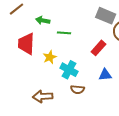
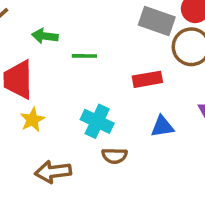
red rectangle: (98, 48) -> (147, 79), turned 42
yellow star: (50, 57) -> (32, 120), moved

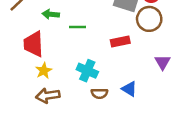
blue triangle: (162, 127) -> (129, 89), moved, turned 42
brown arrow: (53, 172) -> (48, 96), moved

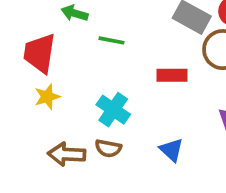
brown semicircle: (99, 93) -> (108, 148), moved
brown arrow: (48, 96) -> (67, 154), moved

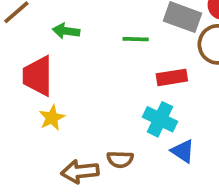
green line: (111, 40) -> (136, 39), moved
cyan cross: (113, 110) -> (160, 119), moved

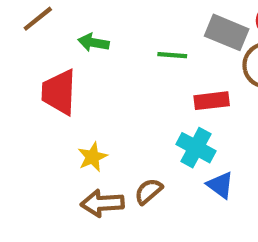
yellow star: (52, 118) -> (92, 157), moved
brown semicircle: (120, 159) -> (148, 191), turned 135

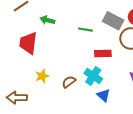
brown semicircle: (148, 191) -> (69, 82), moved
brown arrow: (102, 203) -> (17, 98), moved

